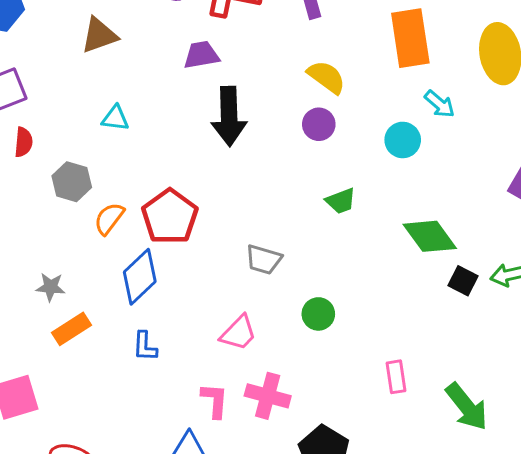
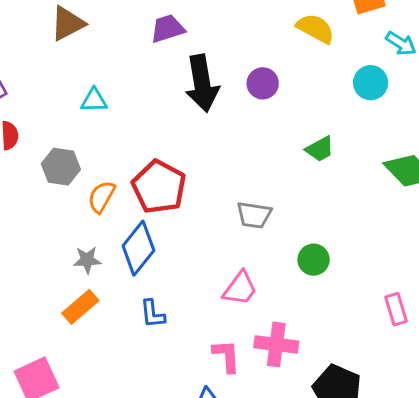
yellow semicircle: (326, 77) -> (315, 28), moved
purple circle: (319, 124) -> (263, 83), moved
gray star: (51, 287) -> (87, 260), moved

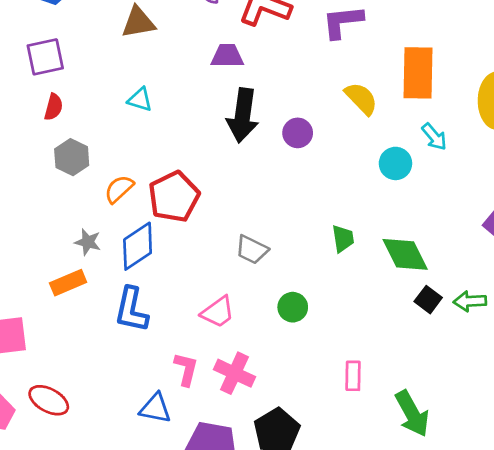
green trapezoid: (320, 149) -> (343, 239), moved, turned -88
gray hexagon: (61, 167) -> (72, 157), moved
blue L-shape: (153, 314) -> (131, 310), size x1.6

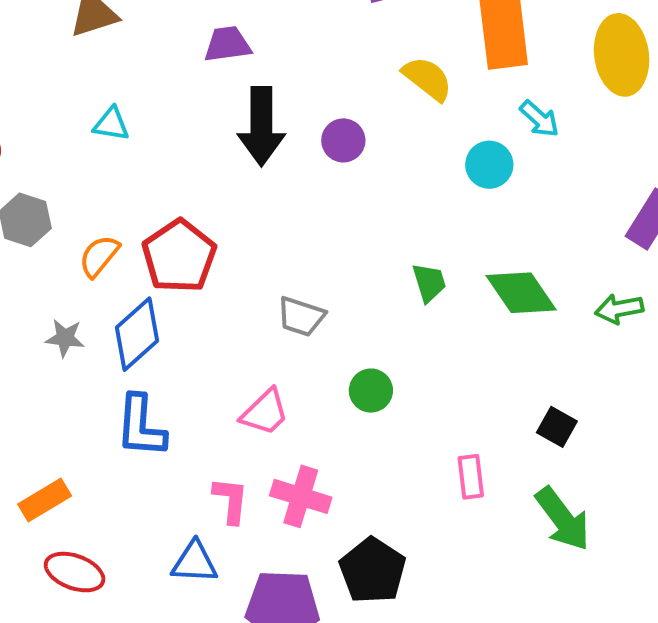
orange rectangle: (68, 283) -> (45, 500), moved
black square: (428, 300) -> (557, 427), moved
green arrow: (470, 301) -> (619, 309), moved
red ellipse: (49, 400) -> (75, 572), moved

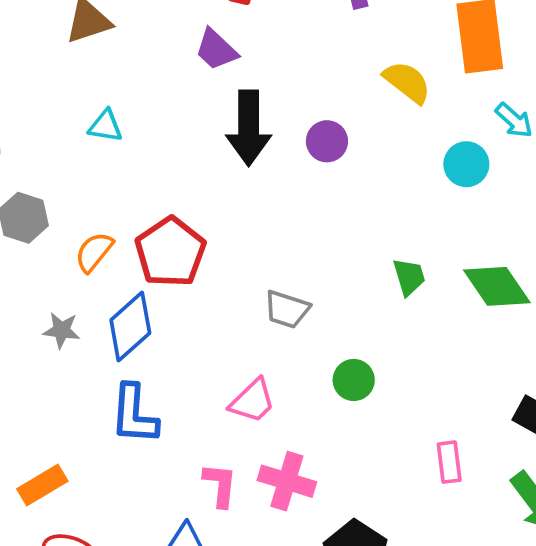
purple trapezoid: (227, 44) -> (216, 50), turned -129

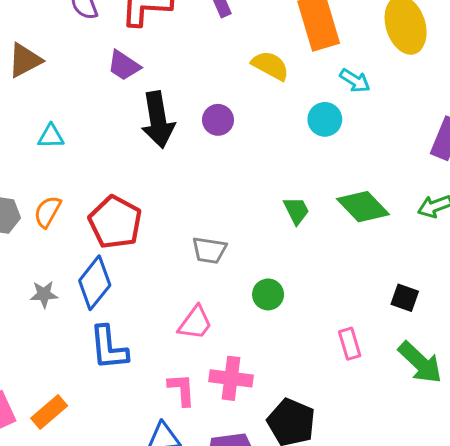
orange semicircle: (94, 252) -> (48, 212), moved

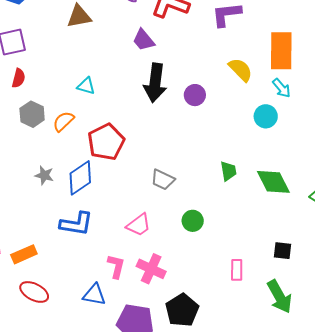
cyan arrow: (355, 81) -> (281, 88), moved
cyan triangle: (51, 136) -> (86, 86), moved
black square: (405, 298) -> (283, 251), turned -30
blue L-shape: (109, 348) -> (76, 224), turned -92

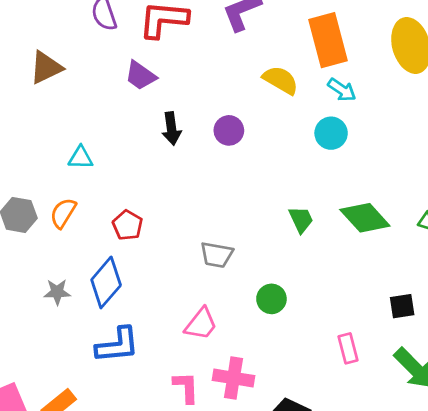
black arrow: (155, 83) -> (171, 129), size x0.6
red pentagon: (106, 142) -> (128, 225), size x0.6

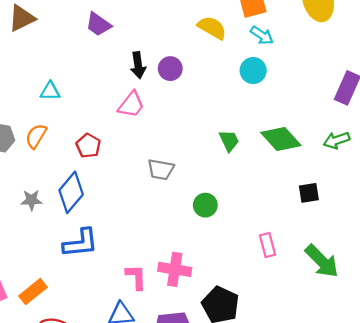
black arrow: (171, 129) -> (138, 65), moved
black square: (402, 306) -> (309, 193), moved
pink trapezoid: (201, 324) -> (131, 105), moved

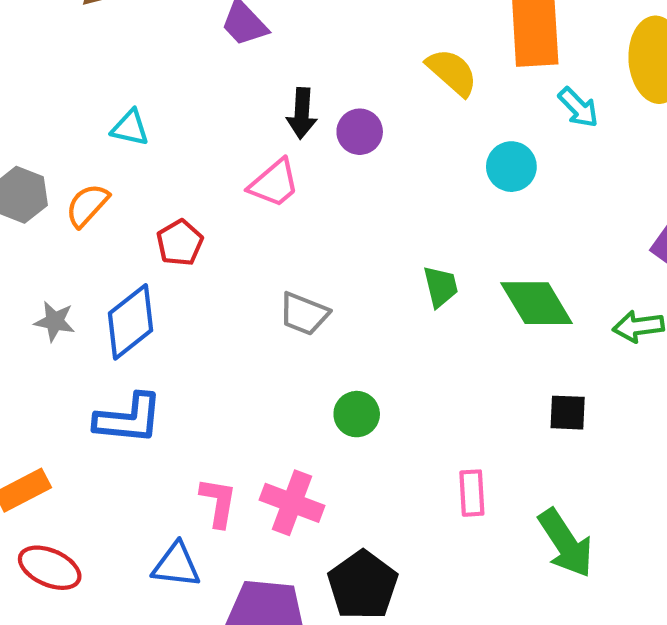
cyan arrow: (262, 35) -> (578, 108), moved
green circle: (205, 205) -> (357, 414), moved

